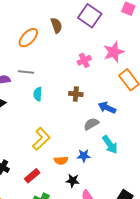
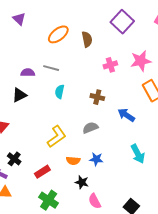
brown semicircle: (56, 25) -> (87, 39), moved
gray semicircle: (91, 124) -> (90, 128), moved
cyan arrow: (110, 145) -> (138, 154), moved

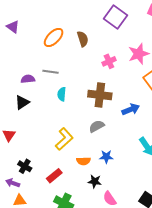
brown cross: (97, 97) -> (100, 95), size x1.6
blue arrow: (126, 115) -> (131, 109), turned 132

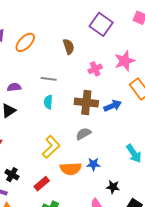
orange ellipse: (54, 37) -> (25, 42), moved
gray line: (50, 72) -> (49, 79), moved
blue arrow: (131, 109) -> (113, 106), moved
orange semicircle: (84, 161) -> (71, 169), size x1.5
black star: (95, 181) -> (113, 187), moved

